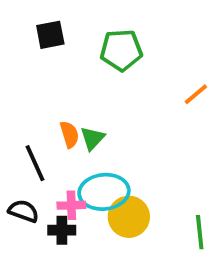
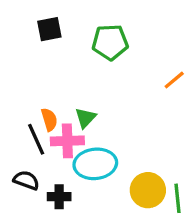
orange semicircle: (69, 134) -> (49, 119), moved
pink cross: (71, 205) -> (67, 141), moved, size x1.4
yellow circle: (129, 217) -> (148, 190), moved

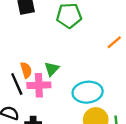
cyan ellipse: (95, 164) -> (88, 92), moved

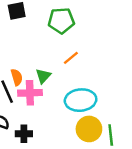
orange line: (114, 42) -> (71, 58), moved

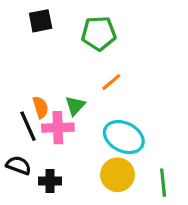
cyan ellipse: (81, 100) -> (124, 137), turned 32
yellow circle: (89, 129) -> (118, 175), moved

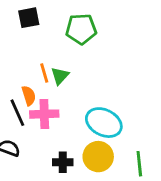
orange line: (111, 82) -> (44, 73), moved, turned -66
green triangle: (75, 106) -> (60, 76), moved
black cross: (50, 181) -> (63, 162), moved

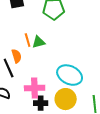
green triangle: (60, 76) -> (39, 42), turned 32
pink cross: (44, 114) -> (35, 88), moved

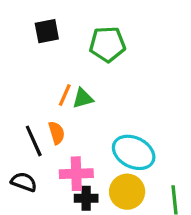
orange line: (28, 40) -> (65, 95), turned 40
orange semicircle: (17, 56) -> (57, 133), moved

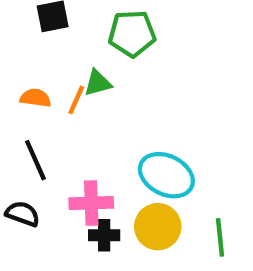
green triangle: (83, 98) -> (98, 83), moved
orange semicircle: (57, 133) -> (35, 98), moved, turned -65

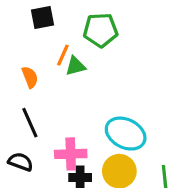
orange semicircle: (35, 98) -> (30, 77), turned 60
orange line: (76, 100) -> (63, 55), moved

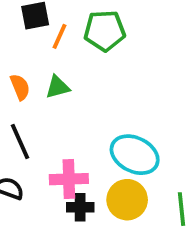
orange line: (63, 55) -> (59, 36), moved
green triangle: (75, 66) -> (58, 87), moved

